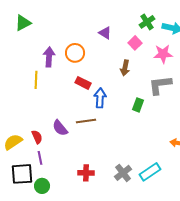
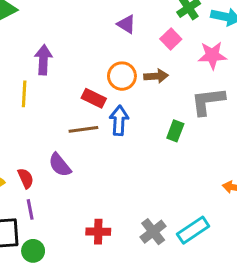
orange circle: (75, 53) -> (122, 76), moved
brown arrow: (125, 68) -> (156, 76), turned -105
brown line: (86, 121) -> (83, 129), moved

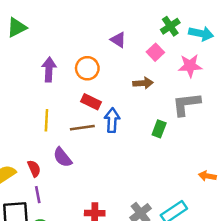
orange circle: (122, 76) -> (87, 68), moved
yellow line: (24, 94) -> (46, 120), moved

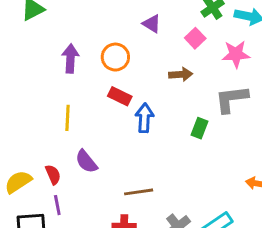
brown line: (82, 128) -> (139, 192), moved

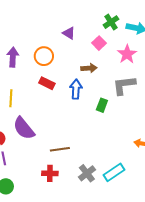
pink star: (236, 54) -> (127, 54), turned -30
blue arrow: (144, 118) -> (76, 89), moved
purple semicircle: (86, 161) -> (24, 128), size x1.4

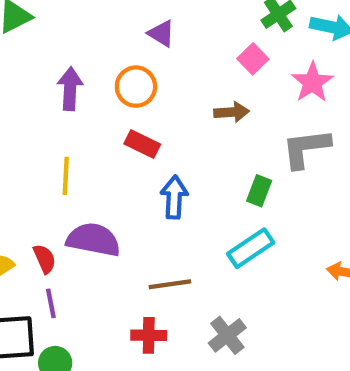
purple triangle: (69, 33) -> (161, 33), moved
blue arrow: (76, 89) -> (174, 197), moved
purple semicircle: (24, 128) -> (93, 240), turned 140
cyan rectangle: (114, 172) -> (251, 248), moved

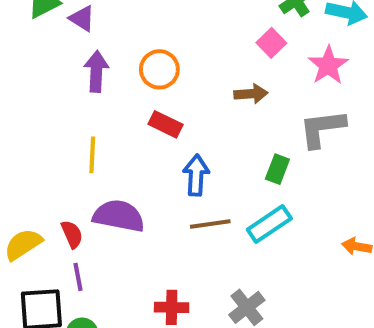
purple triangle: (161, 33) -> (82, 19), moved
brown line: (170, 284) -> (210, 224), moved

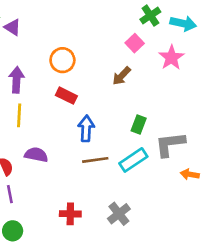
purple arrow: (96, 71) -> (17, 80), moved
brown arrow: (251, 94) -> (122, 76), turned 138
gray L-shape: (322, 128) -> (170, 144), moved
purple semicircle: (119, 216) -> (36, 155), size x0.7

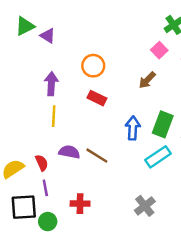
green rectangle: (139, 124) -> (163, 124), size x1.5
blue arrow: (86, 128) -> (133, 128), moved
brown line: (95, 160) -> (97, 156), moved, turned 40
red cross: (70, 214) -> (80, 204), moved

